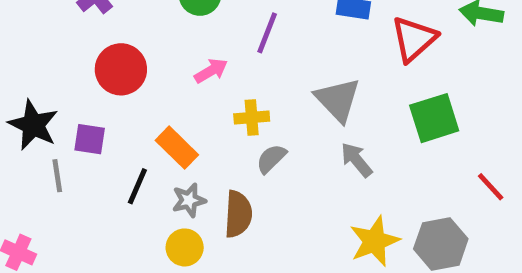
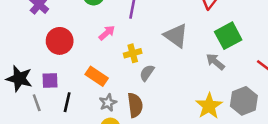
gray arrow: (357, 160) -> (215, 62), moved
black line: (137, 186) -> (67, 102), moved

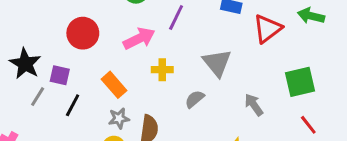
pink arrow: (107, 33) -> (139, 38), size x1.5
green square: (228, 36) -> (300, 82), moved
gray semicircle: (147, 73) -> (195, 99), moved
gray line: (37, 103) -> (38, 97), turned 36

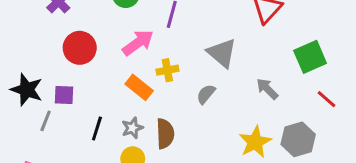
orange rectangle: (114, 85) -> (139, 87), moved
black line: (73, 105) -> (97, 129), moved

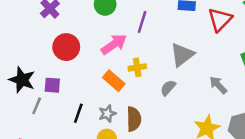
gray triangle: (222, 53) -> (182, 55), turned 40

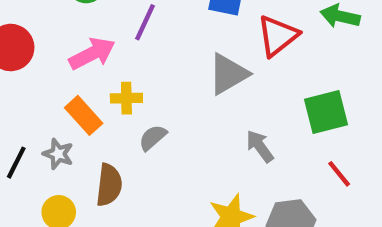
gray triangle: (182, 55) -> (228, 74), moved
gray semicircle: (168, 88) -> (153, 138), moved
gray star: (107, 114) -> (58, 154), moved, turned 30

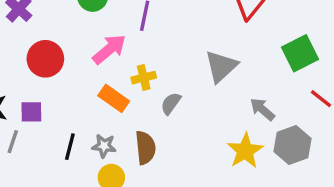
gray triangle: (228, 74) -> (221, 66), moved
gray arrow: (260, 146) -> (262, 109), moved
gray star: (58, 154) -> (104, 146), moved

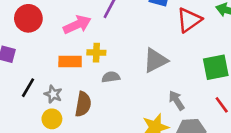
orange rectangle: (114, 98) -> (70, 62), turned -50
gray semicircle: (171, 103) -> (111, 77), turned 30

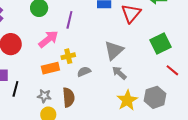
black line: (28, 88) -> (15, 89), moved
gray arrow: (177, 100) -> (119, 73), moved

